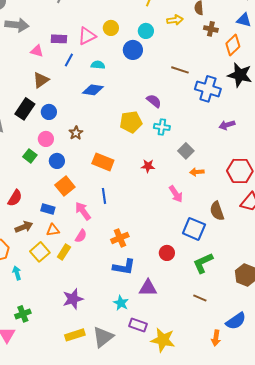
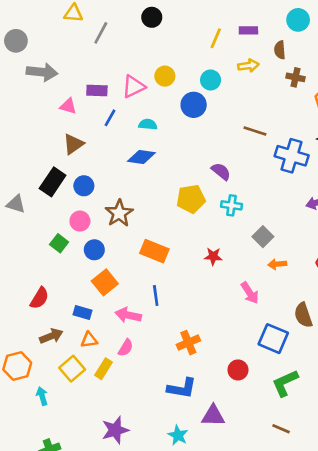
brown star: (76, 133) -> (119, 213), size x1.5
pink arrow: (83, 211) -> (128, 315), turned -42
orange cross: (120, 238) -> (188, 343), moved

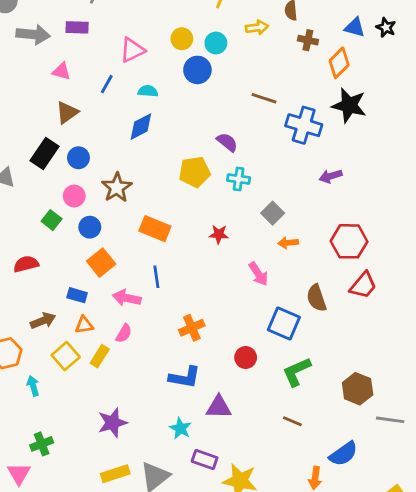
yellow circle: (165, 76) -> (182, 39), moved
purple rectangle: (97, 90) -> (77, 27), moved
blue diamond: (141, 157) -> (141, 127), turned -36
red semicircle: (39, 298) -> (26, 264), moved, turned -135

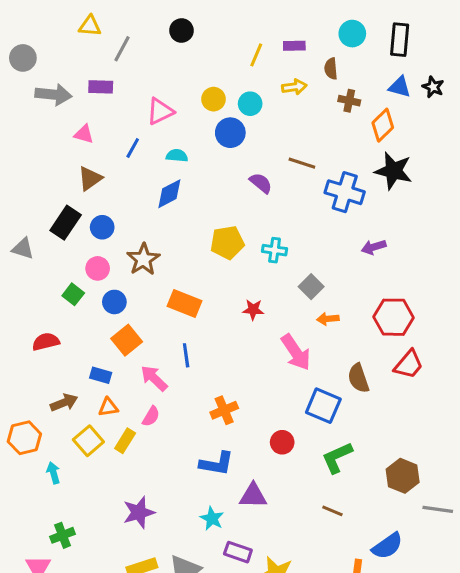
purple semicircle: (227, 142) -> (261, 183), moved
pink arrow: (258, 274) -> (296, 352), size x1.4
pink arrow: (127, 298) -> (154, 378), turned 32

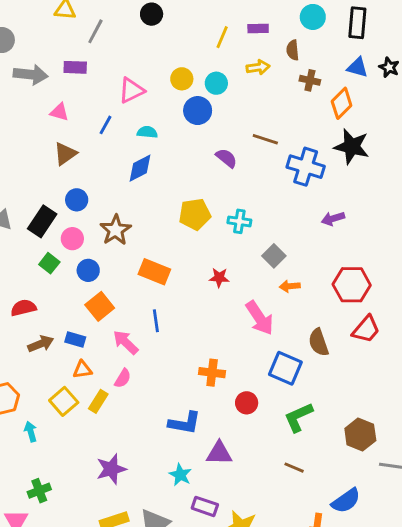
black rectangle: (66, 223) -> (42, 221), moved
brown arrow: (64, 403) -> (41, 344), moved
orange cross: (224, 410) -> (212, 373), moved, turned 30

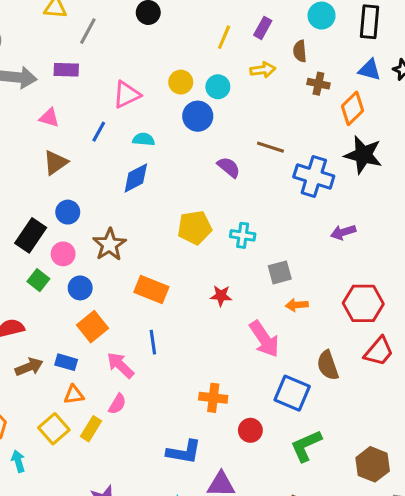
purple rectangle: (258, 28) -> (263, 28), turned -60
gray square: (274, 256) -> (280, 272), turned 30

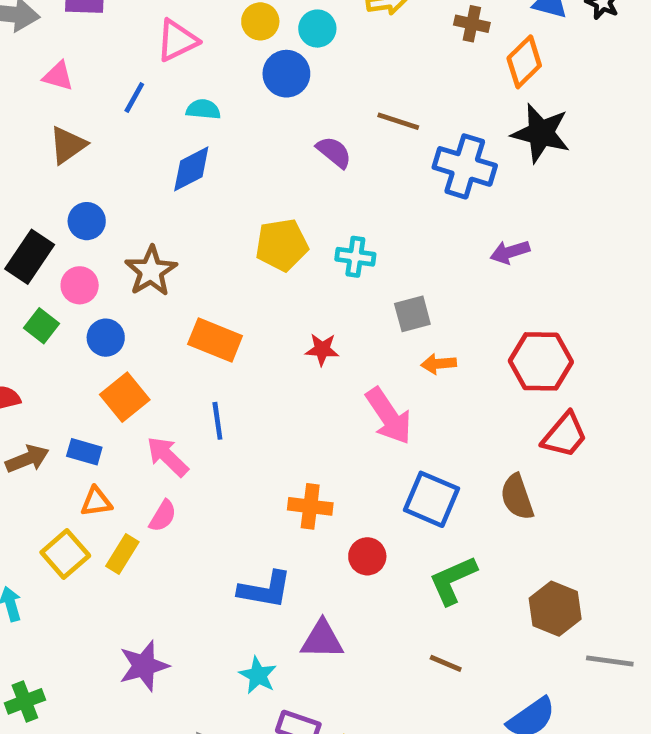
brown semicircle: (328, 365) -> (517, 497), moved

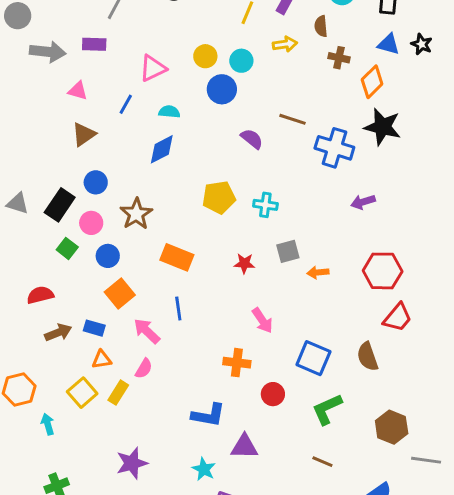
gray square: (412, 314) -> (288, 251), moved
pink arrow: (389, 416) -> (262, 321), moved, size x0.7

